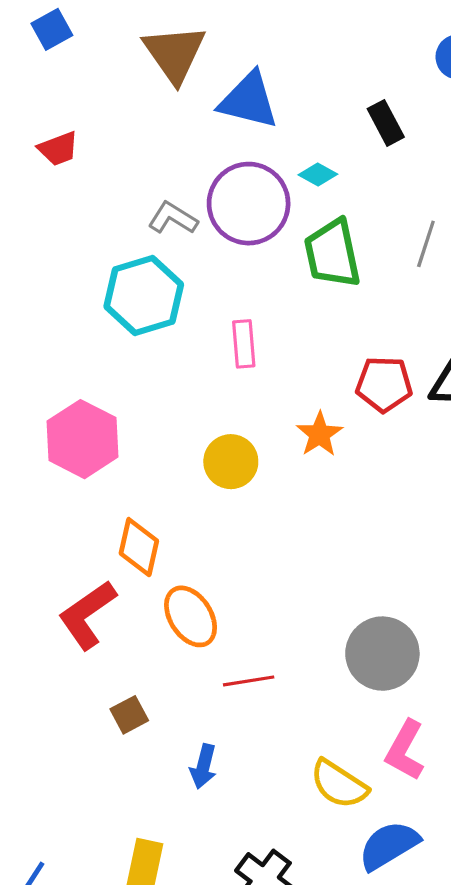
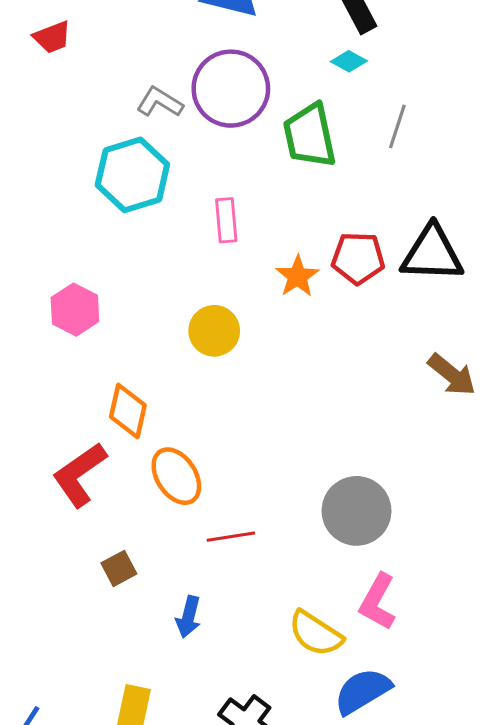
cyan diamond: (318, 175) -> (349, 61), moved
orange star: (320, 434) -> (297, 276), moved
pink hexagon: (82, 439) -> (75, 310), size x0.7

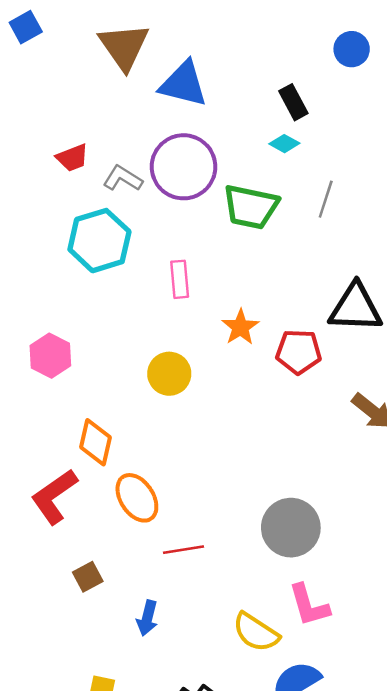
red trapezoid: (52, 37) -> (72, 158), moved
green trapezoid: (310, 136) -> (251, 207), turned -66
red pentagon: (358, 258) -> (299, 352), moved
pink L-shape: (378, 602) -> (309, 605), turned -45

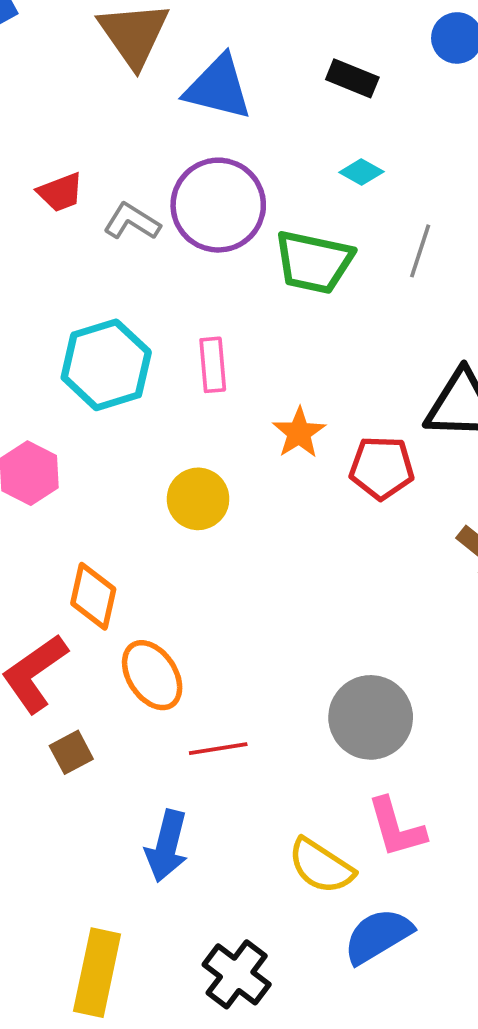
black rectangle: (293, 102) -> (352, 78), moved, turned -40
cyan hexagon: (99, 241) -> (106, 365), moved
brown square: (88, 577) -> (71, 752), moved
blue arrow: (147, 618) -> (167, 846), size x1.4

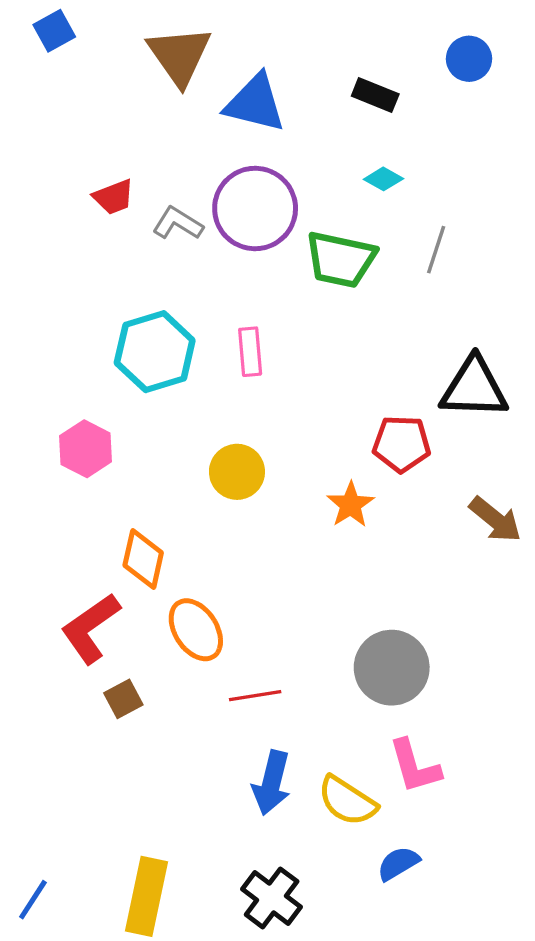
orange star: (299, 433) -> (351, 505), moved
blue arrow: (167, 846) -> (272, 783), moved
blue semicircle: (378, 936) -> (398, 863), size x0.7

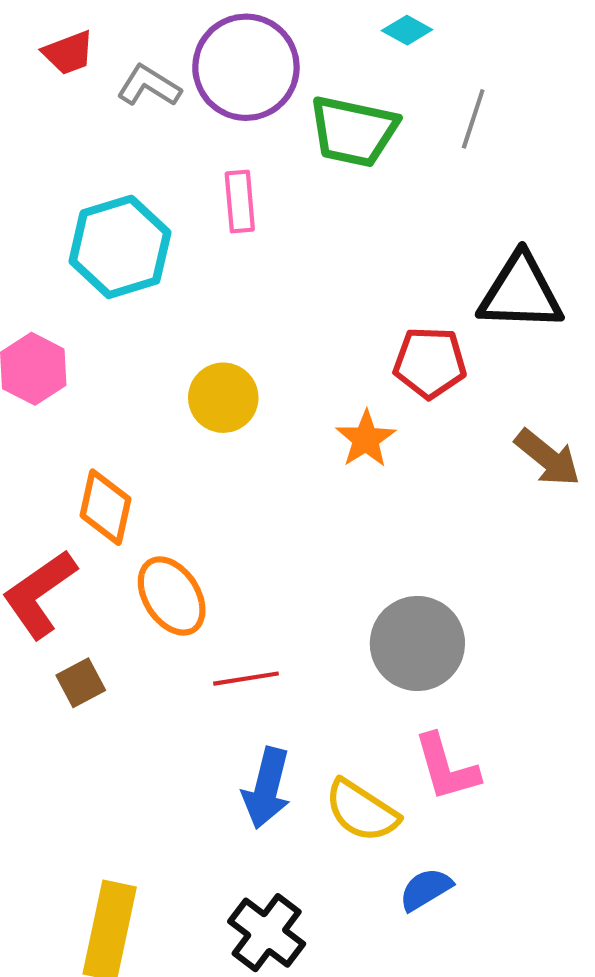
pink rectangle: (250, 352) -> (240, 201), moved

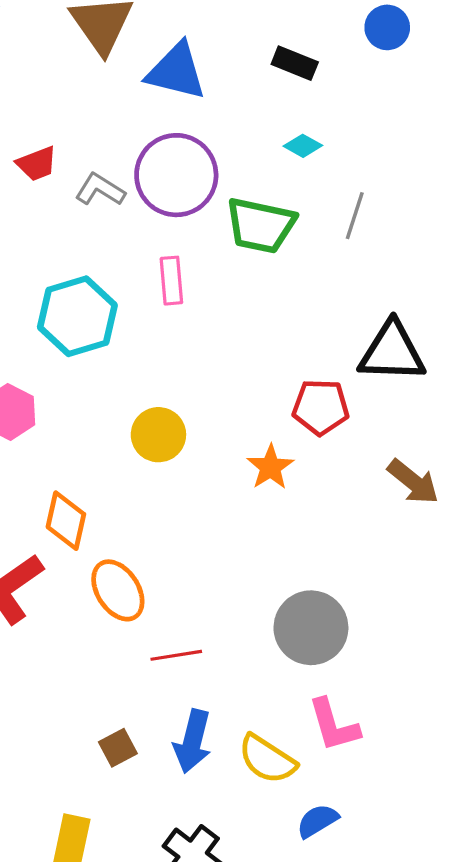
brown square: (81, 683) -> (118, 748), moved

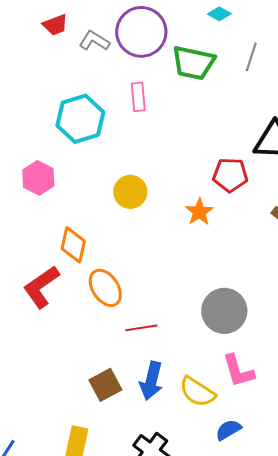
brown square: (118, 748) -> (105, 385), size x1.4

